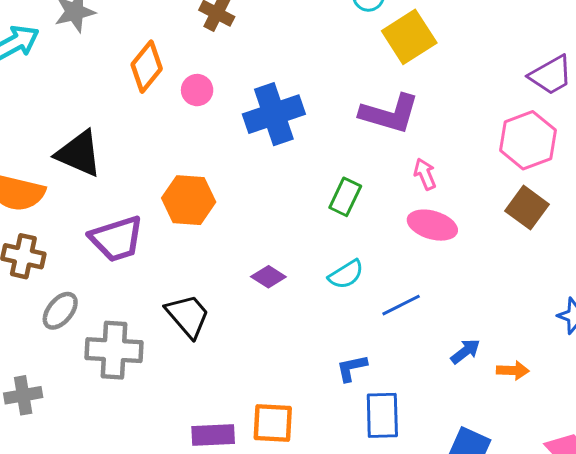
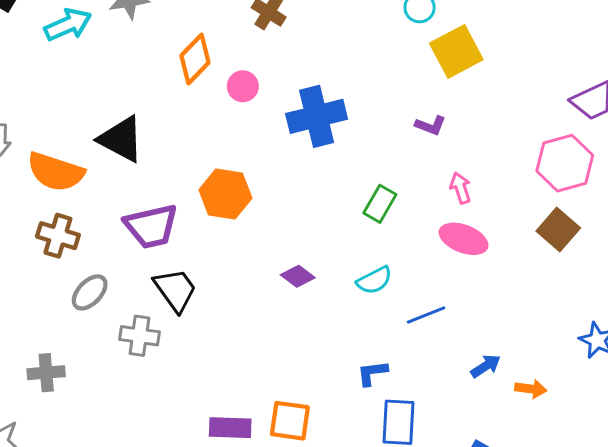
purple L-shape: (390, 114) -> (431, 125), size x0.5
black trapezoid: (188, 316) -> (175, 290), moved
gray cross: (114, 350) -> (139, 336), size x0.7

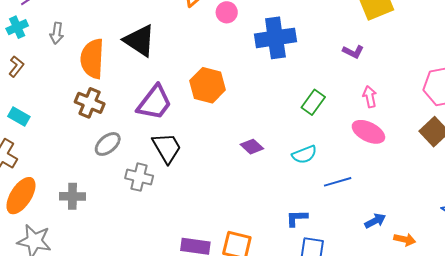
orange semicircle: (56, 172) -> (92, 59), turned 69
purple trapezoid: (151, 226) -> (154, 103), turned -45

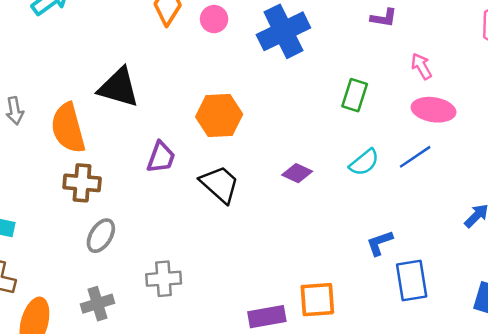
purple trapezoid: (154, 103) -> (161, 157), size x0.7
gray ellipse: (108, 144) -> (101, 236), moved
black trapezoid: (167, 148) -> (220, 184), moved
gray cross: (139, 177) -> (164, 279), moved
blue line: (338, 182) -> (415, 157), moved

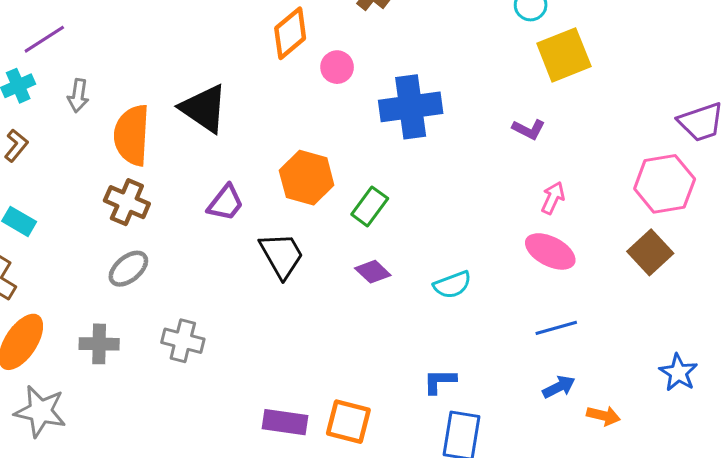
pink arrow: (421, 66) -> (553, 198), turned 36
green rectangle: (355, 95) -> (370, 206), moved
blue line: (415, 157) -> (556, 328), moved

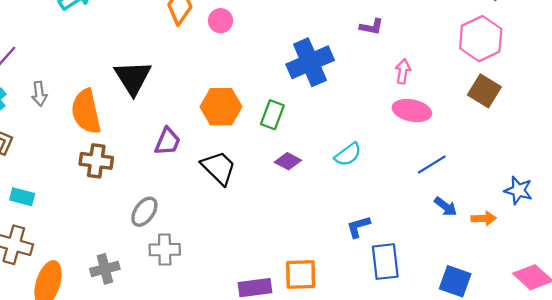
blue cross: (411, 107) -> (310, 62), moved
black triangle: (204, 108) -> (133, 78), turned 39
gray ellipse: (128, 269) -> (144, 212), moved
blue star: (678, 373) -> (518, 190), moved
blue arrow: (559, 387) -> (446, 207), turned 80

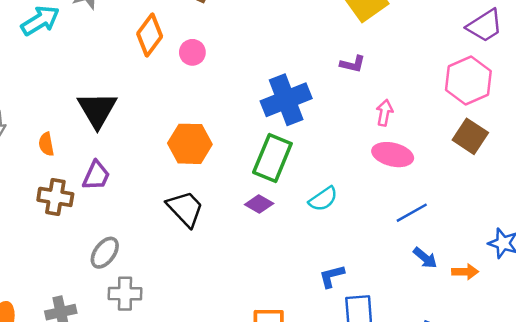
orange semicircle: (86, 112) -> (46, 144), size x0.5
green rectangle: (272, 115) -> (272, 158), moved, size x1.5
purple trapezoid: (167, 141) -> (96, 175), moved

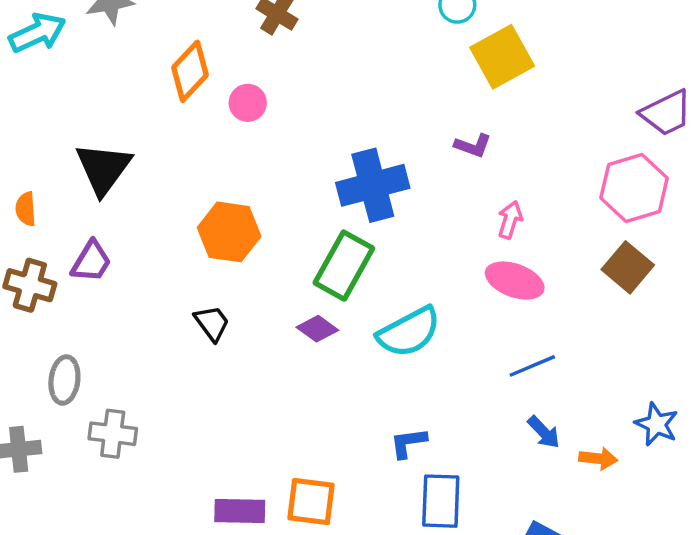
cyan semicircle: (323, 199) -> (409, 332), size x1.5
black trapezoid: (185, 209) -> (212, 323), size x0.7
gray ellipse: (105, 253) -> (64, 380), moved, turned -36

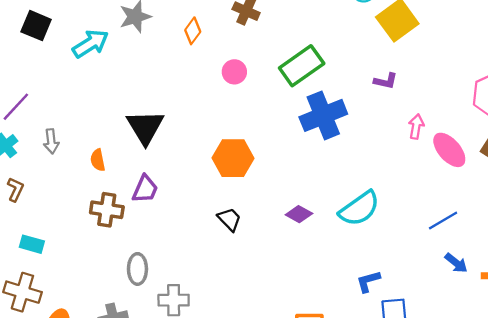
orange diamond: (190, 71) -> (193, 31), moved, size x0.7
green rectangle: (344, 266) -> (302, 66), moved, turned 33
pink ellipse: (515, 281) -> (449, 150), moved, turned 36

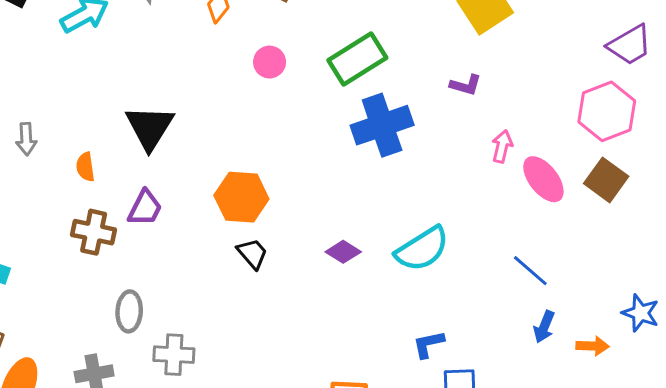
orange hexagon: (233, 158) -> (241, 197), moved
blue line: (443, 220) -> (530, 271), turned 68
blue arrow: (456, 263) -> (544, 327), turned 70

